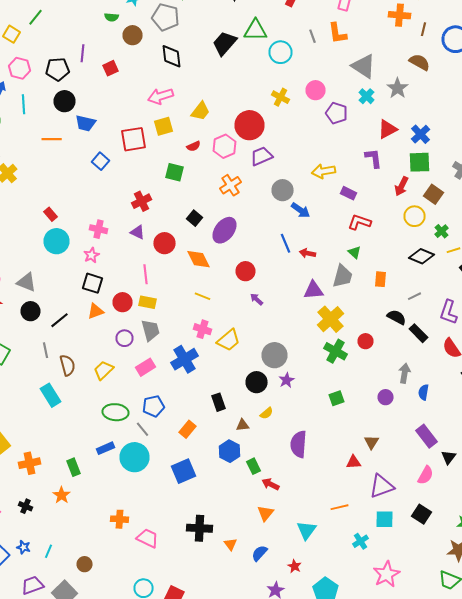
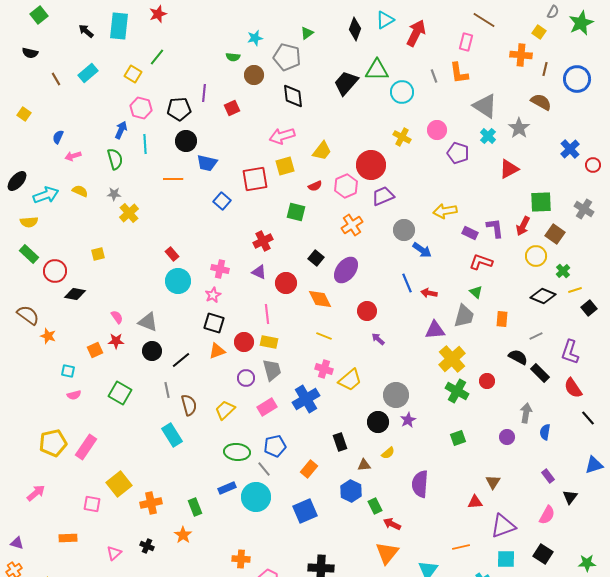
blue cross: (420, 134) -> (570, 149), moved
purple L-shape: (374, 158) -> (495, 228), moved
purple rectangle: (426, 436) -> (548, 476), size x0.6
orange triangle: (266, 513) -> (387, 553), size x1.4

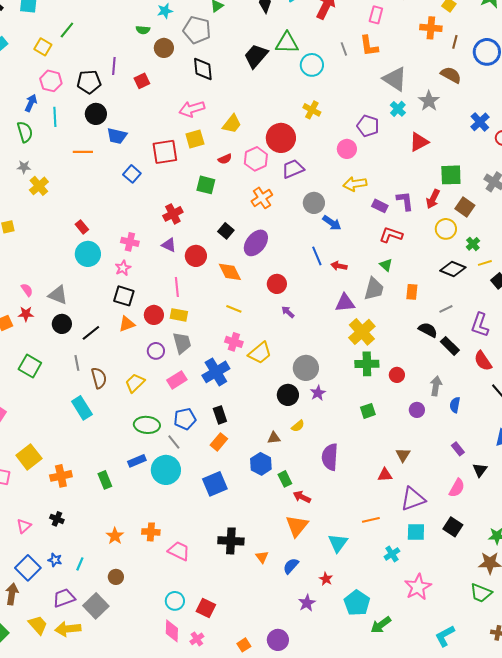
pink circle: (437, 130) -> (347, 149), moved
red circle: (487, 381) -> (397, 375), moved
green cross: (457, 391) -> (367, 364), turned -30
black rectangle: (340, 442) -> (220, 415), moved
orange star: (183, 535) -> (115, 536), moved

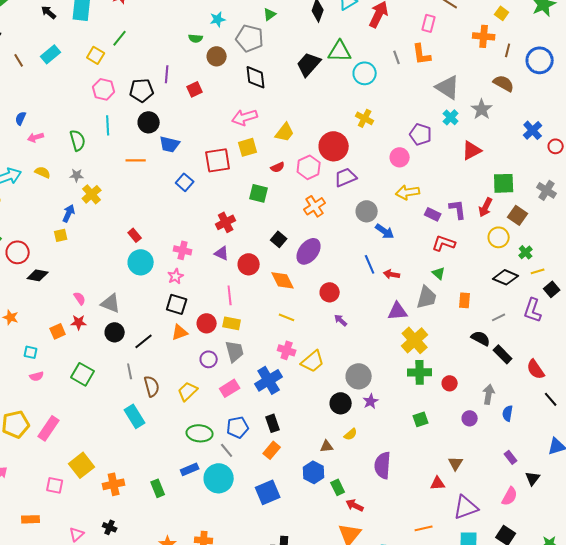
blue arrow: (31, 103) -> (69, 213), moved
purple L-shape: (480, 325) -> (533, 310), moved

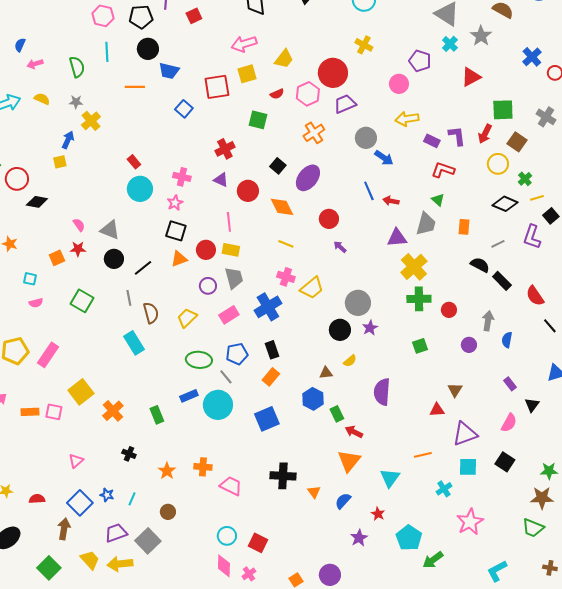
orange cross: (114, 484) -> (113, 411), turned -30
orange rectangle: (31, 519) -> (30, 412), moved
black cross: (110, 527) -> (129, 454), moved

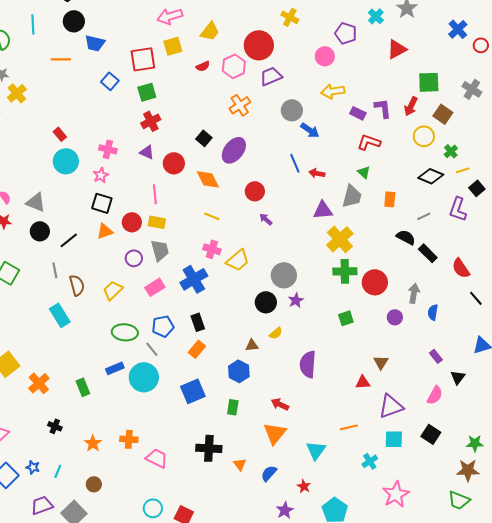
green square: (258, 120) -> (147, 92), moved, turned -30
red circle: (449, 310) -> (375, 282), size x1.6
green rectangle: (337, 414) -> (233, 407), moved, turned 35

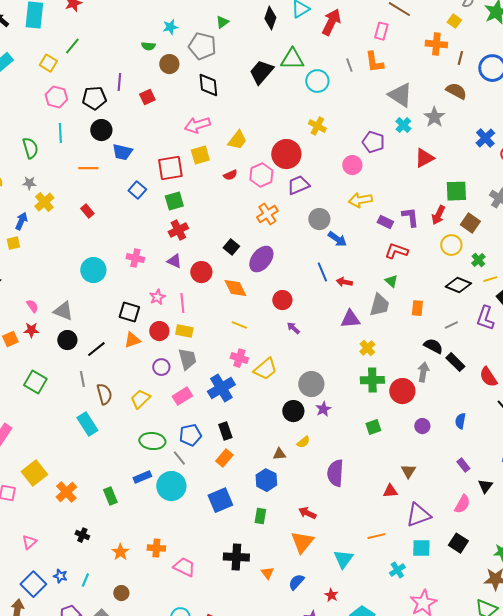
red rectangle: (60, 134) -> (87, 211), moved
pink star: (101, 175) -> (157, 297), moved
yellow cross: (340, 239) -> (367, 348), size x0.6
gray arrow: (414, 293) -> (423, 372), moved

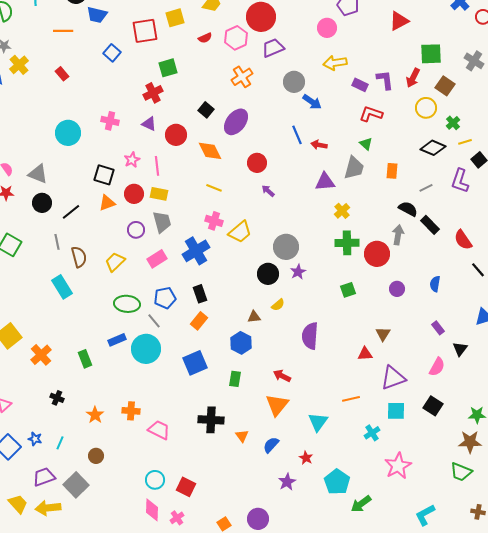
green square: (174, 201) -> (168, 68), moved

